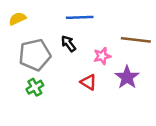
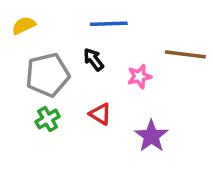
purple star: (127, 77) -> (151, 136), moved
red triangle: (88, 82) -> (100, 114), moved

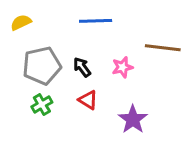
black arrow: (94, 59) -> (82, 67), moved

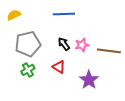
brown line: (163, 48) -> (109, 51), moved
black arrow: (82, 67) -> (64, 44), moved

